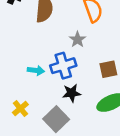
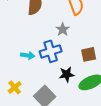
black star: (72, 93) -> (67, 74), moved

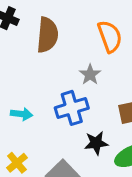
cyan arrow: (28, 55) -> (22, 114), moved

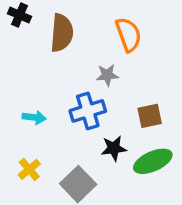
gray star: (90, 74) -> (107, 75), turned 30

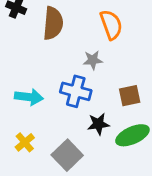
blue cross: (88, 111) -> (76, 91), turned 32
cyan arrow: (34, 117) -> (29, 97), size x1.4

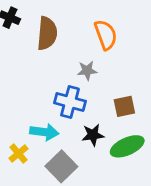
cyan arrow: (29, 97) -> (44, 132), moved

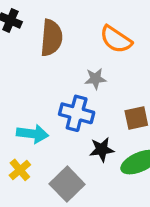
orange semicircle: (106, 35) -> (116, 39), turned 144
cyan arrow: (44, 132) -> (32, 134), moved

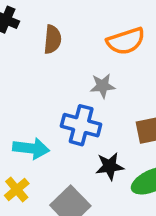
brown semicircle: (51, 38) -> (52, 39), size x0.7
orange semicircle: (116, 39) -> (126, 41), turned -52

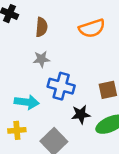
gray star: (103, 86) -> (41, 59), moved
yellow cross: (17, 189) -> (17, 130), turned 35

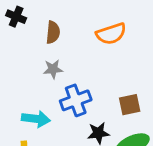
blue cross: (61, 86) -> (76, 100), turned -35

